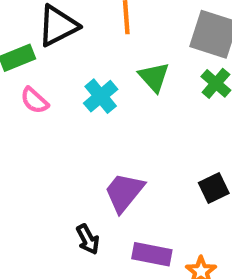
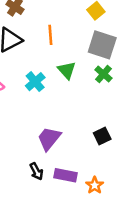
black arrow: (88, 239) -> (36, 171), moved

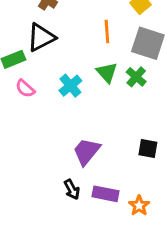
orange line: (50, 35) -> (107, 32), moved
green cross: (103, 74) -> (136, 77), moved
black square: (102, 136) -> (148, 148), turned 36

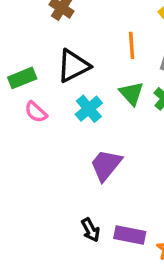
black triangle: (41, 37) -> (73, 66), moved
purple trapezoid: (86, 151) -> (106, 165), moved

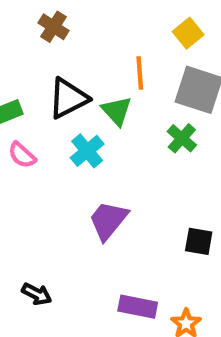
green triangle: (132, 93) -> (117, 111), moved
black arrow: (91, 230) -> (37, 294), moved, turned -35

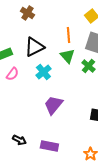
green triangle: (117, 111) -> (67, 56), moved
pink semicircle: (22, 155) -> (12, 74), turned -96
purple rectangle: (138, 307) -> (49, 146), moved

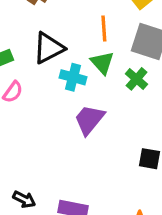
cyan cross: (43, 72) -> (73, 77), moved, turned -35
purple trapezoid: (53, 105) -> (89, 120), moved

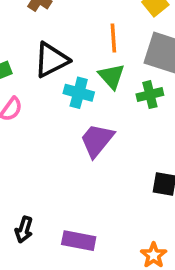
green cross: (136, 79) -> (150, 95), turned 35
black arrow: (24, 199) -> (24, 230), turned 80

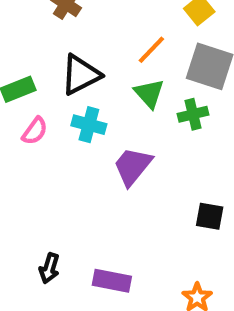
orange line: (113, 38) -> (151, 50), turned 48
cyan cross: (79, 93) -> (89, 125), moved

